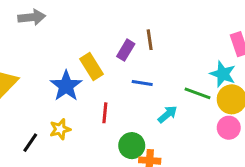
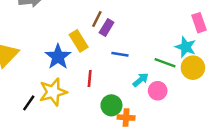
brown line: (150, 40) -> (97, 19), moved, turned 35
pink circle: (229, 128) -> (158, 91), moved
yellow star: (60, 129) -> (53, 92), size x1.6

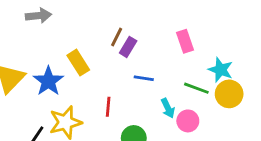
pink rectangle: (199, 23) -> (185, 41), moved
yellow rectangle: (79, 41) -> (78, 63), moved
blue star: (58, 57) -> (48, 81), moved
cyan arrow: (141, 80) -> (168, 108), turned 105

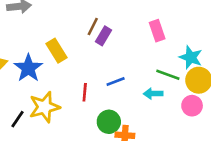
blue line: (144, 78) -> (116, 82), moved, turned -30
cyan arrow: (168, 108) -> (153, 94), moved, turned 114
pink circle: (188, 121) -> (192, 106), moved

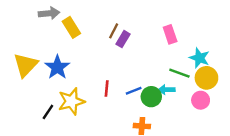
yellow rectangle: (56, 51) -> (71, 27), moved
blue line: (116, 82) -> (134, 91), moved
green circle: (109, 122) -> (151, 97), moved

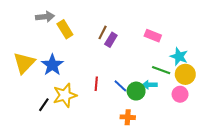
pink rectangle: (170, 34) -> (153, 36), turned -49
blue line: (134, 91) -> (120, 86), turned 64

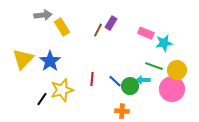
purple rectangle: (111, 40) -> (111, 23), moved
cyan star: (179, 57) -> (164, 43), moved, turned -30
pink circle: (180, 94) -> (172, 89), size x1.6

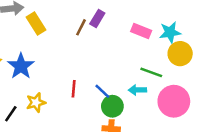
cyan star: (164, 43) -> (170, 32), moved
yellow circle: (177, 70) -> (180, 54), moved
green circle: (130, 86) -> (112, 106), moved
yellow star: (62, 90) -> (36, 102), size x0.7

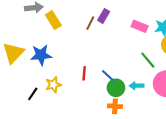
blue star: (21, 66) -> (41, 55), turned 30
green line: (151, 72) -> (148, 60), turned 30
cyan arrow: (137, 90) -> (137, 86), moved

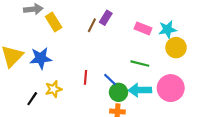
green line: (148, 60) -> (140, 64), moved, turned -36
cyan arrow: (137, 86) -> (140, 90), size x1.5

